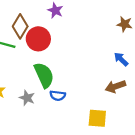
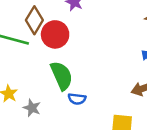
gray star: (27, 98) -> (32, 108), moved

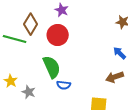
red circle: (55, 34) -> (58, 35), moved

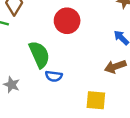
red circle: (58, 35) -> (67, 21), moved

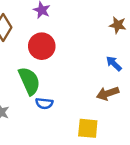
red circle: (67, 21) -> (42, 46), moved

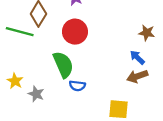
brown star: (118, 25) -> (147, 33), moved
blue arrow: (114, 64) -> (137, 57), moved

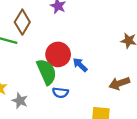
red circle: (75, 32) -> (58, 54), moved
blue arrow: (137, 57) -> (80, 65), moved

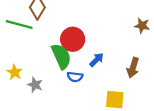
blue arrow: (80, 65) -> (97, 60), moved, turned 91
brown arrow: (119, 83) -> (133, 68), turned -54

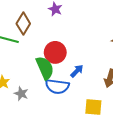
blue semicircle: (75, 77) -> (57, 86), size x1.6

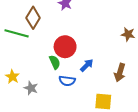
green semicircle: (45, 68) -> (55, 62), size x0.6
blue semicircle: (57, 86) -> (67, 81), size x0.7

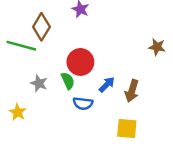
brown arrow: (120, 73) -> (132, 91), moved
yellow star: (12, 77) -> (18, 112), moved
gray star: (31, 88) -> (39, 83), moved

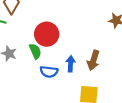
blue arrow: (107, 85) -> (71, 64), moved, turned -42

